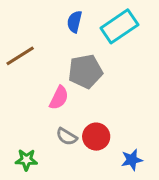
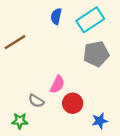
gray pentagon: (85, 71) -> (96, 54), moved
pink semicircle: (59, 98) -> (57, 84), moved
gray semicircle: (67, 137) -> (36, 101), moved

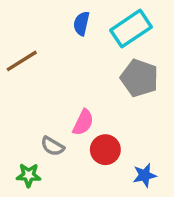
gray pentagon: (96, 54) -> (139, 78), turned 30

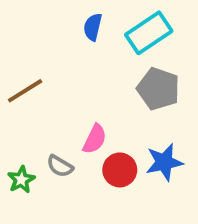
brown line: (22, 61) -> (25, 91), moved
green star: (29, 175) -> (21, 180), moved, turned -30
blue star: (145, 175) -> (164, 162), moved, size x1.4

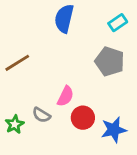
blue semicircle: (93, 27) -> (64, 19), size x1.5
cyan rectangle: (149, 33) -> (118, 23), moved, size x0.6
blue star: (164, 162) -> (114, 130), moved

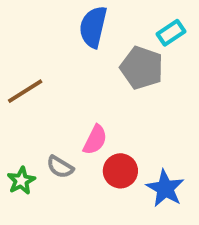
gray pentagon: (110, 61) -> (142, 68), moved
blue star: (114, 130) -> (165, 188), turned -30

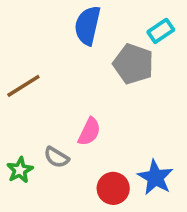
red circle: (120, 171) -> (113, 188), moved

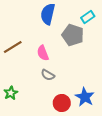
pink semicircle: (89, 132) -> (43, 53), moved, turned 133
gray semicircle: (56, 157) -> (48, 75), moved

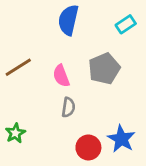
gray pentagon: (73, 35) -> (104, 69), moved, turned 30
gray semicircle: (48, 75) -> (68, 107), turned -112

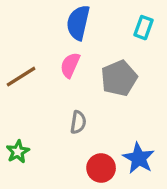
cyan rectangle: (126, 24) -> (144, 28), turned -36
pink semicircle: (61, 76) -> (70, 65), moved, turned 45

